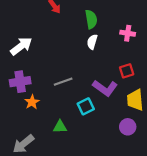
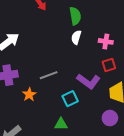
pink cross: (128, 33) -> (106, 41), moved
orange star: (32, 102) -> (29, 95), moved
green triangle: (60, 127) -> (61, 124), moved

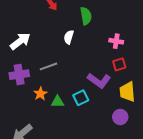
white semicircle: (76, 37) -> (69, 37), moved
gray line: (49, 75) -> (49, 66), moved
green triangle: (61, 124) -> (58, 102), moved

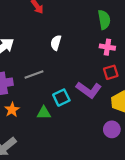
green semicircle: (86, 16) -> (104, 20), moved
orange star: (40, 94) -> (12, 110), moved
cyan square: (81, 98) -> (61, 98), moved

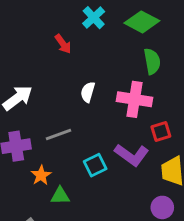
pink cross: (107, 47) -> (135, 99), moved, size x1.6
orange star: (12, 110) -> (41, 175), moved
green triangle: (44, 113) -> (60, 196), moved

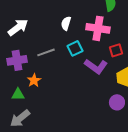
cyan square: (95, 165) -> (75, 48), moved
green triangle: (60, 196) -> (18, 94), moved

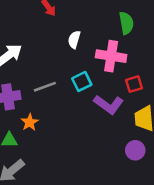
white semicircle: (66, 23) -> (74, 40), moved

